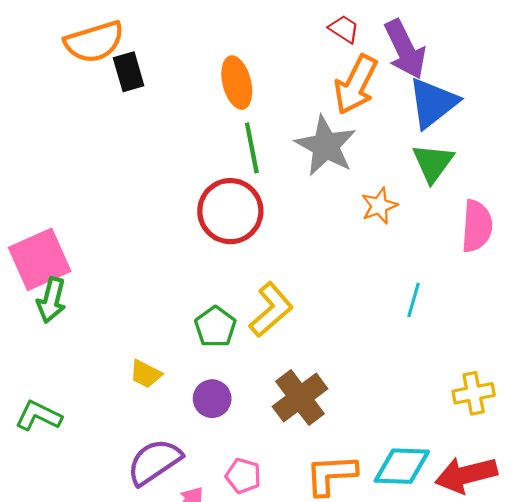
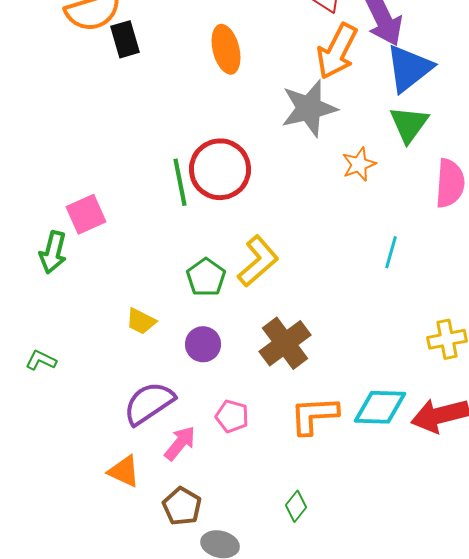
gray star: (326, 146) -> (309, 108), turned 30
green line: (252, 148) -> (180, 182), moved
pink square: (40, 259) -> (86, 214), moved, size x0.7
green L-shape: (39, 416) -> (41, 360), size x0.7

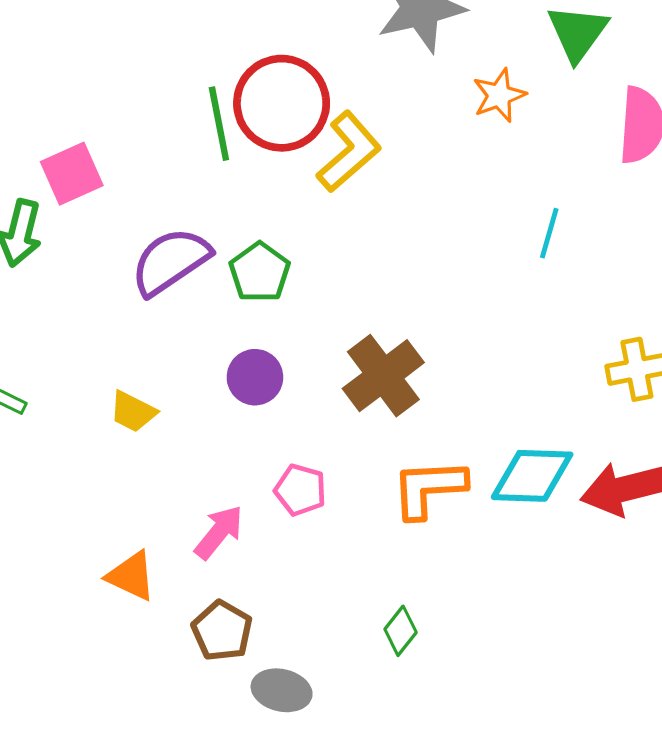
yellow L-shape: (258, 261) -> (349, 152), moved
yellow trapezoid: (141, 321) -> (133, 412), moved
purple semicircle: (149, 403) -> (170, 261), moved

